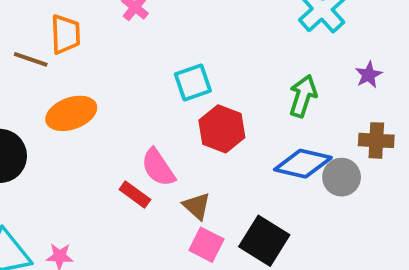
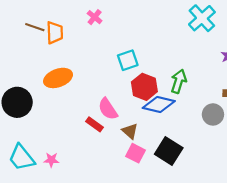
brown line: (31, 59) -> (35, 27), moved
green arrow: (303, 96) -> (179, 81), moved
blue diamond: (303, 164) -> (159, 105), moved

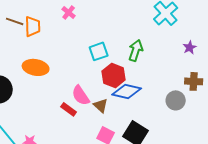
orange ellipse: (58, 78) -> (36, 67), turned 30
green arrow: (179, 81) -> (136, 50), moved
brown triangle: (130, 131) -> (101, 105), moved

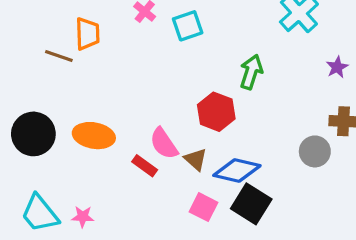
brown line: (15, 21) -> (59, 56), moved
cyan square: (99, 51) -> (188, 26), moved
orange ellipse: (36, 67) -> (94, 136), moved
blue diamond: (127, 91) -> (237, 171), moved

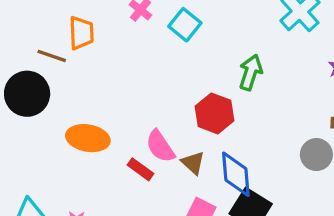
cyan square: (188, 26) -> (185, 25), turned -32
black circle: (33, 134) -> (27, 94), moved
blue diamond: (237, 171) -> (236, 174), turned 72

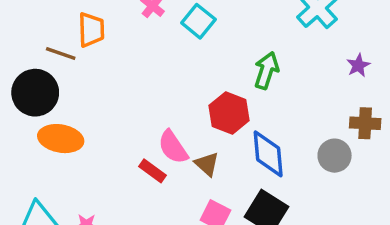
orange ellipse: (88, 138) -> (61, 139), moved
blue diamond: (236, 174) -> (268, 154), moved

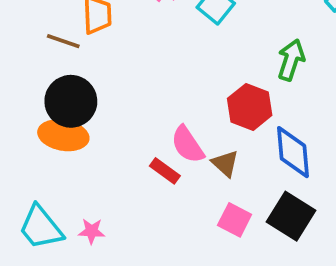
black circle: (35, 93) -> (71, 101), moved

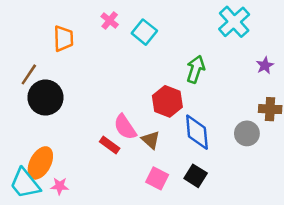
brown line: (63, 41) -> (29, 74), moved, turned -75
orange ellipse: (63, 135) -> (40, 163), moved, turned -72
black square: (291, 216) -> (196, 176), size x0.7

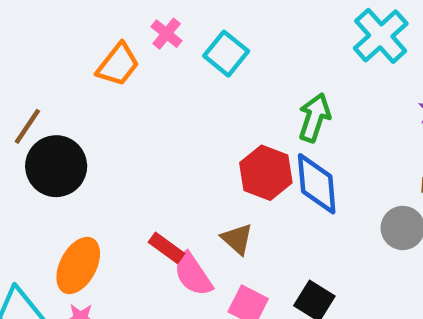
orange trapezoid: (63, 38) -> (118, 65), moved, turned 40
pink semicircle: (125, 127) -> (193, 274), moved
blue diamond: (197, 132) -> (317, 184), moved
orange ellipse: (40, 163) -> (78, 266), moved

